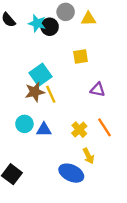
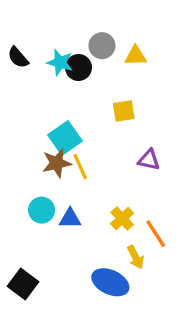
orange line: (104, 127) -> (156, 234), moved

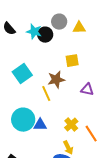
cyan square: (65, 138) -> (22, 74), moved
brown star: (57, 163) -> (56, 80), moved
cyan circle: (42, 210) -> (23, 120), size x1.5
yellow arrow: (136, 257) -> (68, 148), moved

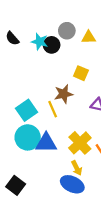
yellow square: (72, 61) -> (81, 73), turned 32
cyan square: (22, 74) -> (27, 110), moved
blue triangle: (40, 125) -> (46, 143), size x1.5
yellow cross: (71, 125) -> (80, 143), size x1.5

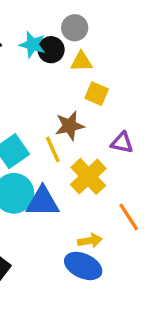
yellow triangle: (89, 37) -> (81, 62), moved
yellow cross: (80, 143) -> (88, 176), moved
yellow arrow: (77, 168) -> (90, 241), turned -72

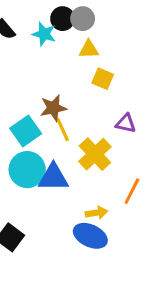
black circle: (51, 50) -> (63, 19), moved
brown star: (70, 126) -> (53, 108), moved
orange line: (129, 217) -> (132, 191), turned 60

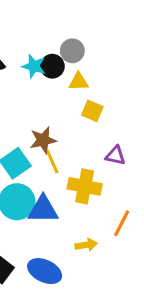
black circle: (63, 19) -> (52, 66), moved
yellow cross: (95, 154) -> (85, 186), turned -36
blue ellipse: (90, 236) -> (45, 271), moved

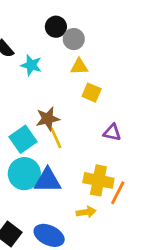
cyan star: (34, 66) -> (31, 65), moved
black circle: (52, 66) -> (56, 27), moved
yellow cross: (85, 186) -> (98, 180), moved

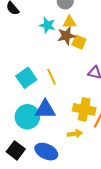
cyan star: (31, 65) -> (47, 25), moved
brown star: (48, 119) -> (66, 36), moved
cyan circle: (24, 174) -> (27, 117), moved

